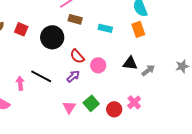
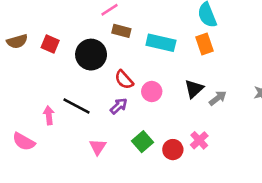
cyan rectangle: (105, 28) -> (161, 43), size x1.5
black triangle: (130, 63) -> (194, 89), turned -49
pink triangle: (69, 107) -> (98, 147), moved

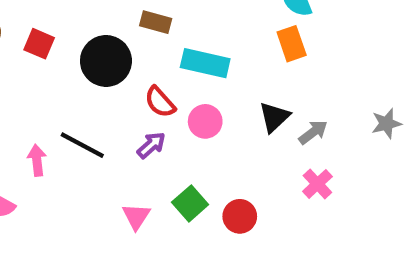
cyan rectangle: (161, 43) -> (205, 63), moved
pink cross: (199, 140) -> (317, 184), moved
pink triangle: (98, 147) -> (136, 216), moved

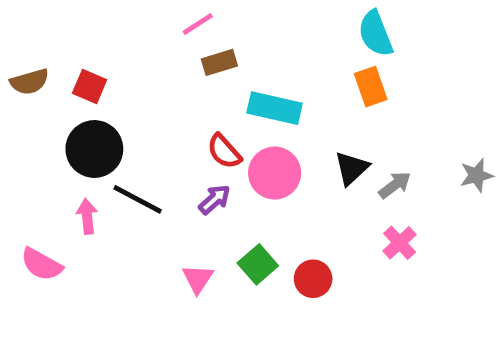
brown rectangle: (156, 22) -> (219, 62), turned -32
black circle: (106, 61) -> (94, 149), moved
pink circle: (205, 121) -> (275, 173), size x1.4

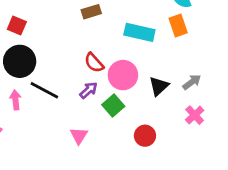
cyan rectangle: (275, 108) -> (139, 32), moved
black triangle: (352, 168) -> (159, 86), moved
green square: (258, 264) -> (113, 105), moved

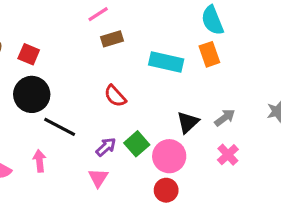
pink circle: (123, 75) -> (169, 156), moved
purple arrow: (88, 90) -> (106, 147), moved
pink arrow: (15, 100) -> (39, 161), moved
red circle: (145, 136) -> (166, 190), moved

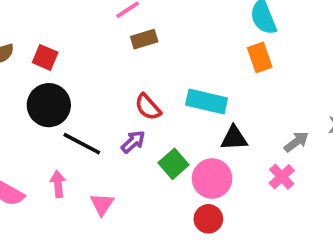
cyan rectangle: (166, 62) -> (207, 101), moved
gray arrow: (225, 118) -> (296, 142), moved
black triangle: (188, 122) -> (234, 138), turned 40
purple arrow: (106, 147) -> (133, 142), moved
pink triangle: (98, 178) -> (102, 204), moved

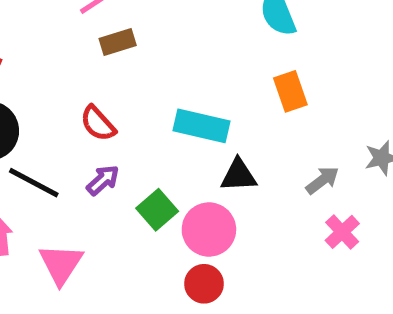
orange rectangle: (260, 57) -> (290, 91), moved
red semicircle: (148, 107) -> (98, 123), moved
pink cross: (282, 177) -> (342, 232), moved
pink triangle: (102, 204) -> (61, 264), size x1.4

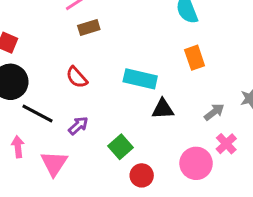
purple arrow: (103, 180) -> (78, 126), moved
green square: (157, 210) -> (121, 147), moved
pink circle: (209, 230) -> (196, 163), moved

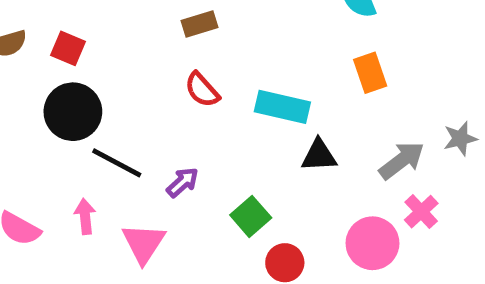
red semicircle: (77, 77) -> (202, 90), moved
gray arrow: (214, 112) -> (402, 160), size x1.4

